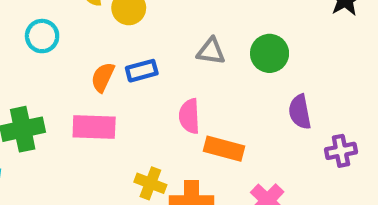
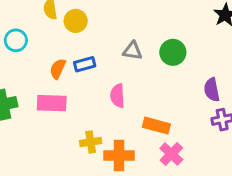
purple semicircle: (300, 112) -> (212, 90), moved
orange rectangle: (224, 149) -> (156, 126), moved
yellow cross: (150, 183) -> (91, 142), turned -30

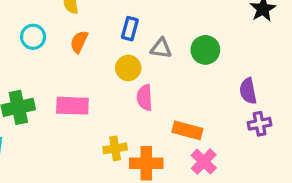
yellow circle: (76, 21) -> (128, 68), moved
blue rectangle: (85, 64) -> (130, 29), moved, turned -60
orange semicircle: (58, 69) -> (79, 42), moved

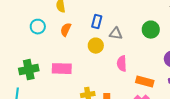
green circle: (205, 50) -> (151, 30), moved
pink semicircle: (145, 98) -> (122, 64), moved
orange rectangle: (187, 130) -> (145, 82), moved

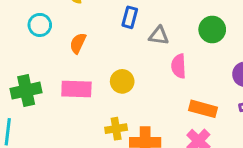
orange semicircle: (66, 30) -> (78, 43), moved
yellow circle: (96, 46) -> (122, 81), moved
pink semicircle: (122, 64) -> (179, 66), moved

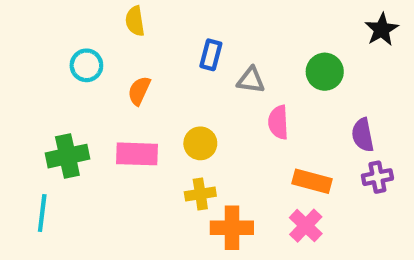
yellow cross: (116, 129) -> (200, 194), moved

